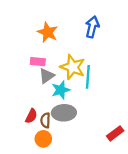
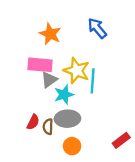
blue arrow: (92, 27) -> (97, 28), turned -54
pink rectangle: (38, 62) -> (40, 65), size x1.5
orange circle: (43, 139) -> (72, 146), moved

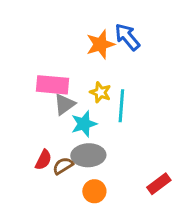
orange star: (50, 34) -> (100, 44), moved, turned 30
yellow star: (77, 71) -> (100, 92), size x0.6
brown semicircle: (48, 127) -> (63, 166), turned 56

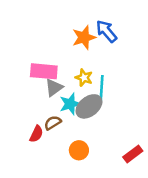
gray ellipse: (88, 155) -> (89, 106), moved, turned -36
brown semicircle: (63, 166) -> (53, 123), moved
orange circle: (94, 191) -> (79, 150), moved

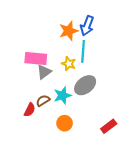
blue arrow: (107, 31) -> (87, 26), turned -120
cyan line: (101, 89) -> (83, 51), moved
cyan star: (70, 104) -> (62, 95), moved
gray ellipse: (89, 106) -> (85, 85), moved

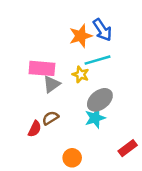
blue arrow: (87, 26) -> (102, 30), turned -54
cyan line: (83, 51) -> (97, 60), turned 70
cyan star: (62, 95) -> (95, 118), moved
orange circle: (65, 123) -> (72, 158), moved

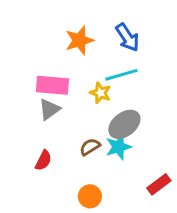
orange star: (81, 36) -> (79, 40), moved
gray triangle: (52, 84) -> (49, 109), moved
brown semicircle: (50, 118) -> (90, 147), moved

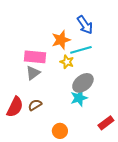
orange star: (79, 40) -> (61, 40), moved
brown semicircle: (90, 147) -> (35, 105), moved
red semicircle: (43, 160) -> (15, 107), moved, size x1.5

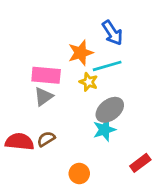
red semicircle: (15, 107) -> (20, 142), turned -110

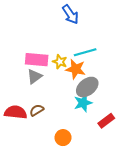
blue arrow: (112, 33) -> (70, 14), moved
orange star: (81, 53) -> (76, 69), moved, turned 30
yellow star: (89, 82) -> (60, 62), moved
red rectangle: (140, 163) -> (106, 121), moved

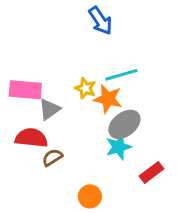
pink rectangle: (37, 60) -> (25, 90), moved
red semicircle: (16, 112) -> (31, 138), moved

